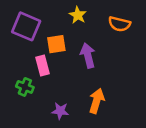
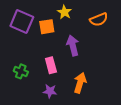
orange semicircle: (119, 24) -> (99, 19), turned -36
orange square: (56, 44) -> (47, 27), moved
pink rectangle: (42, 66) -> (51, 65), moved

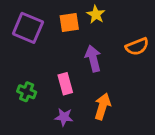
yellow star: (64, 12) -> (96, 15), moved
orange semicircle: (99, 19) -> (137, 46), moved
orange square: (47, 27) -> (69, 23), moved

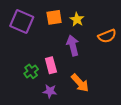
yellow star: (96, 15) -> (77, 19), moved
green cross: (27, 92) -> (31, 71), moved, turned 32
orange arrow: (103, 106) -> (80, 83), turned 120

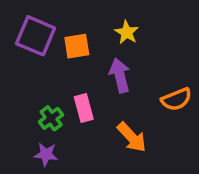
orange square: (54, 17) -> (77, 46), moved
orange semicircle: (107, 36) -> (176, 99), moved
purple star: (50, 91) -> (46, 154), moved

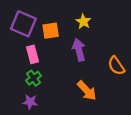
orange semicircle: (176, 99) -> (116, 66), turned 78
pink rectangle: (84, 108) -> (32, 54), moved

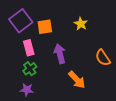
yellow star: (83, 22) -> (81, 24), moved
purple square: (23, 24) -> (21, 21), turned 30
purple arrow: (79, 50) -> (60, 54), moved

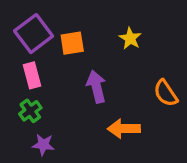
pink rectangle: (29, 48) -> (32, 75), moved
green cross: (30, 69) -> (30, 111), moved
orange arrow: (77, 80) -> (124, 129), turned 132

